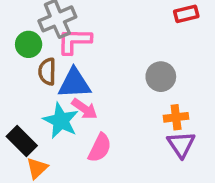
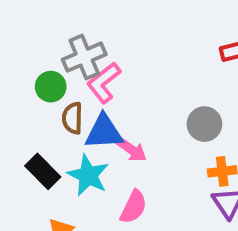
pink L-shape: (74, 41) -> (104, 83), turned -39
pink arrow: (84, 109) -> (131, 150), moved
black rectangle: (22, 141) -> (43, 171), moved

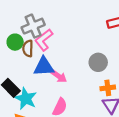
brown semicircle: (72, 118) -> (28, 48), moved
cyan star: (88, 175) -> (26, 99), moved

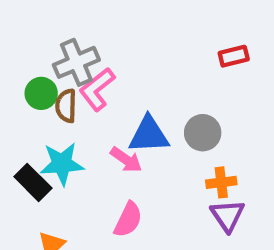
blue triangle: (44, 67) -> (149, 135), moved
cyan star: (26, 99) -> (62, 164), moved, turned -30

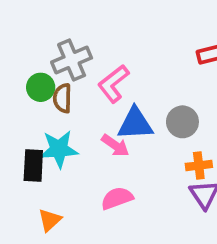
pink L-shape: (97, 89) -> (113, 84), moved
black rectangle: (33, 182) -> (33, 165), turned 48
pink semicircle: (128, 220) -> (117, 198), turned -136

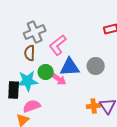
green circle: (41, 87) -> (46, 72), moved
orange cross: (199, 165) -> (94, 106), moved
pink semicircle: (117, 198) -> (32, 106), moved

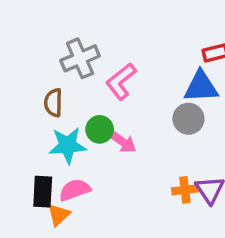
brown semicircle: (30, 53) -> (53, 103), moved
blue triangle: (70, 67) -> (201, 87), moved
black rectangle: (14, 90) -> (43, 192), moved

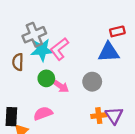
gray circle: (188, 119) -> (92, 82), moved
cyan star: (68, 145) -> (42, 50), moved
pink semicircle: (75, 190) -> (43, 113), moved

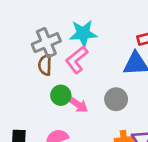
cyan star: (42, 50) -> (83, 33), moved
brown semicircle: (18, 62) -> (45, 65), moved

